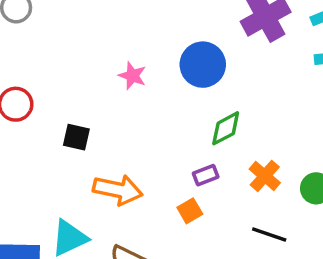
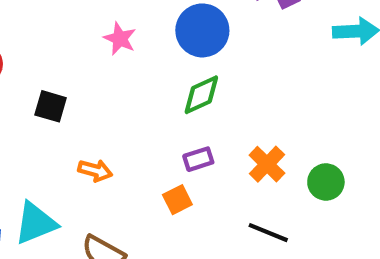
green diamond: (226, 128) -> (201, 95), moved
orange arrow: (118, 190) -> (95, 170), size x0.6

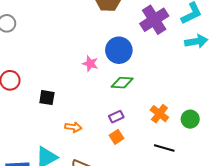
pink star: (120, 39) -> (90, 64), moved
green diamond: (201, 95) -> (122, 83), turned 35
purple rectangle: (198, 159) -> (116, 117), moved

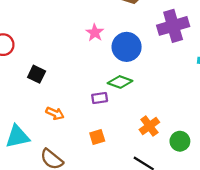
pink star: (90, 64) -> (95, 33), moved
purple rectangle: (116, 117) -> (100, 98), moved

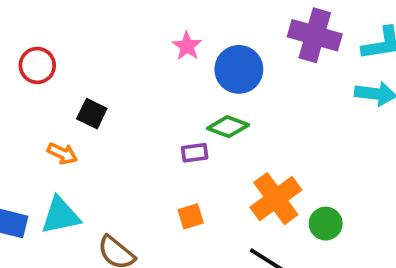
purple cross: (173, 26) -> (315, 35), turned 32
orange arrow: (55, 113) -> (62, 153), moved
orange cross: (149, 126) -> (276, 199), size x1.5

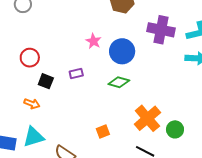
red circle: (37, 65) -> (30, 58), moved
purple rectangle: (195, 153) -> (76, 73), moved

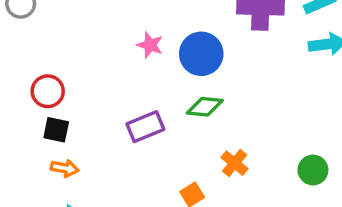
purple rectangle: (76, 73) -> (145, 127), moved, size x1.5
black square: (46, 81) -> (56, 130), moved
orange cross: (147, 118) -> (235, 163), moved, size x0.6

